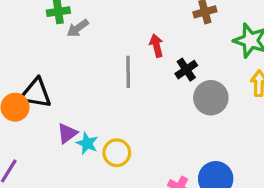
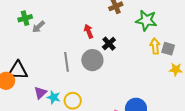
gray line: (128, 72) -> (66, 62), moved
gray circle: (211, 98) -> (92, 60), moved

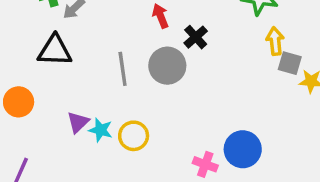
gray square: (168, 49) -> (290, 63), moved
black triangle: (18, 70) -> (55, 51), moved

